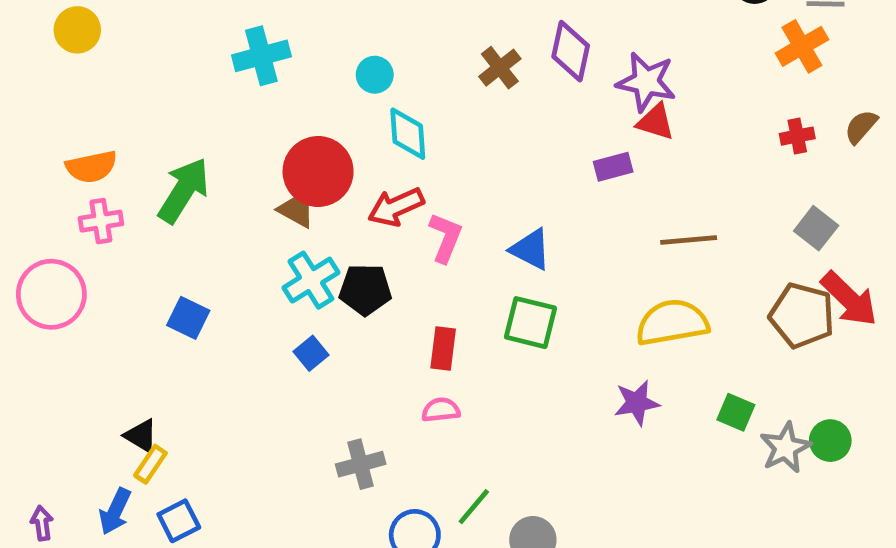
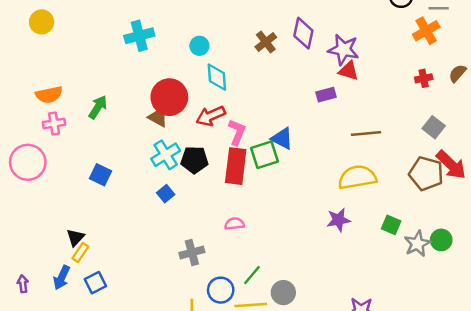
green arrow: (184, 190) -> (98, 107), size x0.7
green square: (530, 323) -> (265, 155), moved, turned -32
red rectangle: (443, 349) -> (236, 166), moved, size x1.6
black triangle: (141, 436) -> (75, 237), turned 42

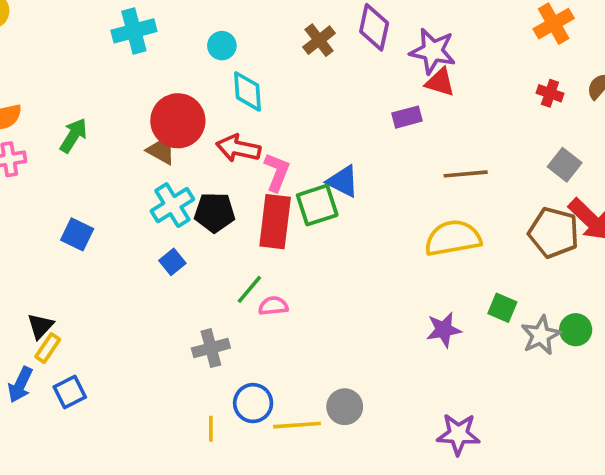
red cross: (424, 78) -> (550, 93), turned 30
red arrow: (211, 116) -> (238, 148), turned 36
purple star: (338, 220) -> (444, 330), moved
green line: (252, 275) -> (249, 289), moved

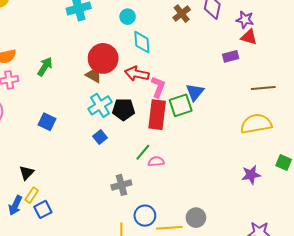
purple star: (433, 51) -> (245, 20), size x0.7
blue triangle: (343, 181) -> (195, 92), turned 42
yellow rectangle: (48, 348) -> (32, 195), moved

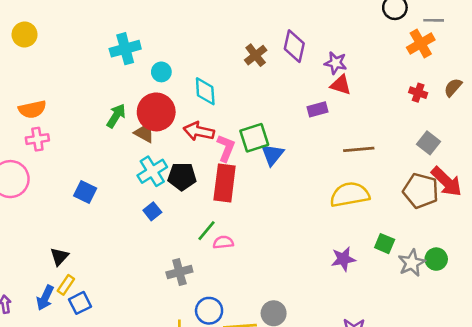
cyan circle: (128, 17) -> (161, 72), moved
green arrow: (45, 67) -> (116, 116), moved
green square: (181, 105) -> (254, 138), moved

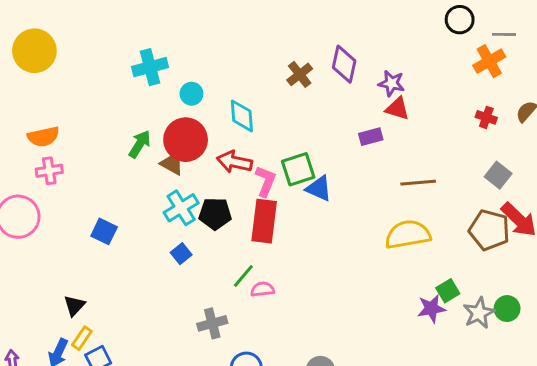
yellow circle: (25, 35) -> (34, 51), size x1.5
blue triangle: (272, 155) -> (319, 189), turned -45
green square: (385, 244) -> (448, 291), turned 36
purple star: (343, 259) -> (431, 309), moved

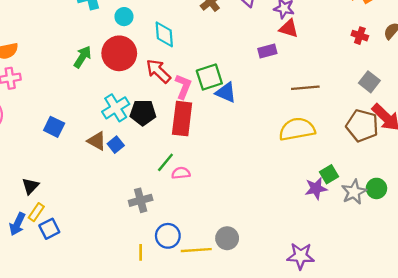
red arrow: (234, 162) -> (158, 71), turned 32
brown triangle: (172, 163) -> (97, 141), moved

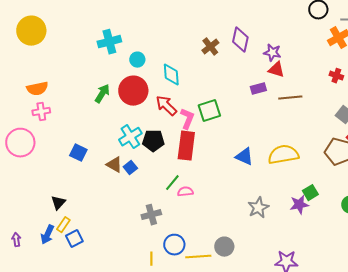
brown line: (305, 88) -> (290, 98), moved
blue triangle: (226, 92) -> (244, 157), moved
gray star: (354, 192) -> (258, 208), moved

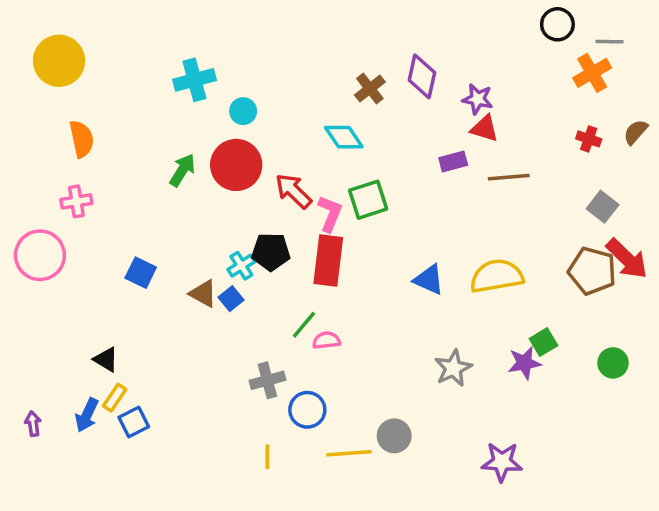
cyan diamond: (171, 75) -> (344, 137), moved, turned -30
orange semicircle: (37, 89) -> (82, 139), moved, turned -90
cyan cross: (130, 137) -> (241, 266), moved, size x0.7
black triangle: (58, 203) -> (106, 359), turned -42
blue circle: (174, 245) -> (307, 410), moved

